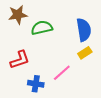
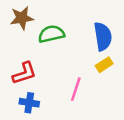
pink line: (62, 73) -> (76, 89), turned -30
blue cross: (36, 84) -> (29, 103), moved

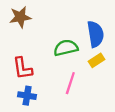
green semicircle: (51, 34) -> (66, 48), moved
red L-shape: (24, 73) -> (23, 68), turned 100

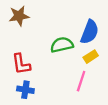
blue semicircle: (95, 34) -> (90, 32), turned 30
pink line: (70, 83) -> (81, 81), moved

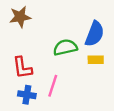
yellow rectangle: (91, 57) -> (96, 60), turned 32
pink line: (81, 81) -> (53, 86), moved

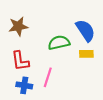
brown star: (20, 17) -> (18, 26), moved
blue semicircle: (95, 34) -> (85, 30), turned -55

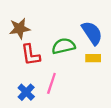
red L-shape: (20, 61) -> (31, 55), moved
blue cross: (24, 85) -> (26, 92), turned 35

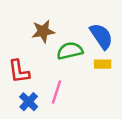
brown star: (20, 29) -> (43, 31), moved
red L-shape: (31, 55) -> (19, 71), moved

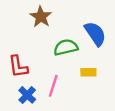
brown star: (43, 31) -> (41, 17), moved, turned -30
yellow rectangle: (103, 64) -> (88, 72), moved

